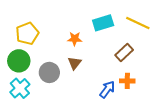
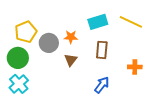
brown rectangle: (124, 52) -> (102, 50), moved, turned -42
gray circle: (49, 72) -> (49, 43), moved
orange cross: (127, 81) -> (135, 67), moved

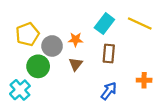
cyan rectangle: (98, 22) -> (104, 24), turned -36
green circle: (18, 58) -> (38, 66), moved
orange cross: (135, 67) -> (144, 80), moved

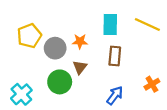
cyan rectangle: (104, 24) -> (110, 25), turned -36
green circle: (38, 66) -> (60, 82), moved
orange cross: (144, 80) -> (152, 84), turned -32

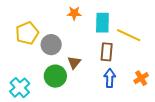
yellow line: (147, 25) -> (129, 35), moved
orange star: (80, 41) -> (74, 13), moved
blue arrow: (115, 95) -> (110, 78), moved, turned -36

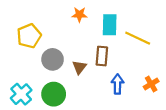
gray circle: (51, 45) -> (53, 59), moved
brown rectangle: (107, 52) -> (102, 56), moved
green circle: (55, 76) -> (54, 94), moved

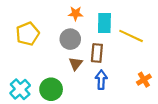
gray circle: (53, 59) -> (70, 39), moved
blue arrow: (118, 84) -> (101, 80), moved

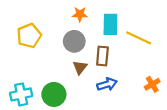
blue arrow: (101, 80) -> (107, 84), turned 72
cyan cross: (20, 89) -> (21, 94), turned 30

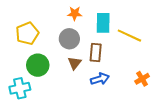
green circle: (54, 94) -> (38, 65), moved

